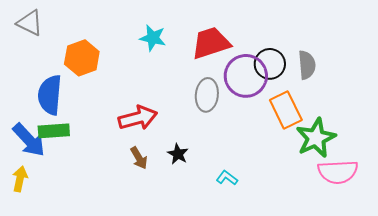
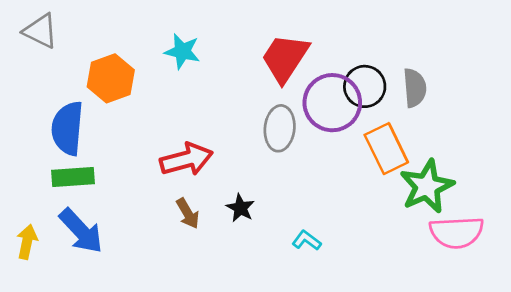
cyan star: (153, 38) -> (182, 51), moved
red trapezoid: (211, 43) -> (285, 58), turned -39
blue arrow: (29, 140) -> (81, 231), moved

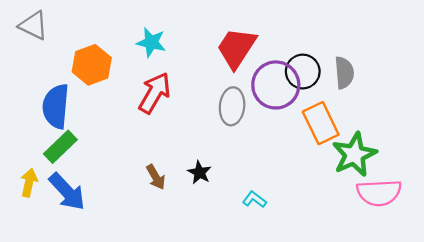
red arrow: (186, 159) -> (155, 93), moved, turned -45
green rectangle: (73, 177) -> (60, 147), turned -40
yellow arrow: (27, 242) -> (29, 183), moved

